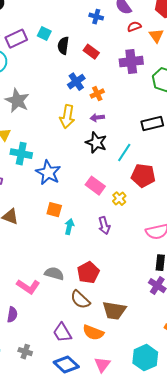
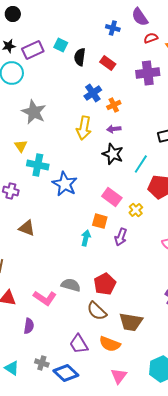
orange square: (54, 210) -> (100, 221), moved
purple arrow: (104, 226) -> (121, 237), turned 36
blue diamond: (66, 365) -> (66, 373), moved

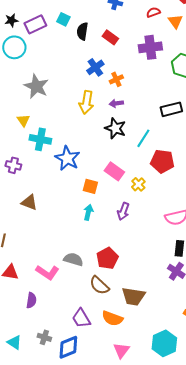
orange square: (100, 221) -> (90, 186), moved
blue diamond: (66, 373) -> (68, 347), turned -65

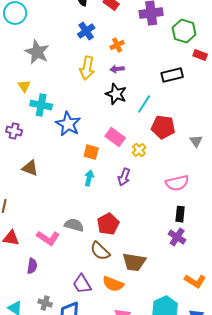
blue cross: (95, 67) -> (86, 31), moved

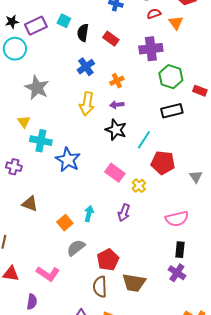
green hexagon: (184, 31) -> (171, 77), moved
orange square: (91, 152) -> (65, 223), moved, turned 35
gray semicircle: (74, 225) -> (76, 248), moved, turned -54
brown semicircle: (100, 251) -> (100, 287), turned 45
brown trapezoid: (134, 262) -> (134, 283), moved

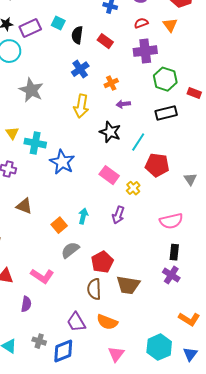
red semicircle: (154, 14) -> (141, 23), moved
purple arrow: (117, 105) -> (123, 104), moved
yellow triangle: (24, 122) -> (12, 133), moved

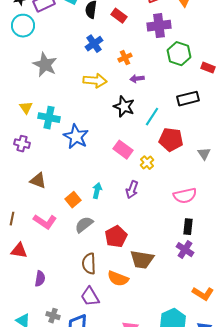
yellow arrow: (81, 106) -> (95, 81), turned -95
black rectangle: (166, 113) -> (188, 99), moved
pink L-shape: (42, 276) -> (45, 222), moved
brown semicircle: (94, 289) -> (89, 264), moved
orange semicircle: (107, 322) -> (118, 279), moved

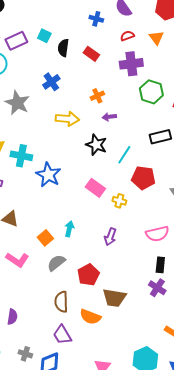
blue cross: (94, 44) -> (51, 82), moved
yellow cross: (147, 163) -> (119, 201), turned -32
purple arrow: (132, 190) -> (110, 237), moved

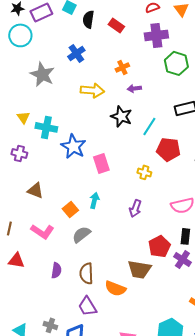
pink rectangle: (95, 188) -> (101, 163), moved, turned 36
red pentagon: (88, 275) -> (159, 246), moved
purple semicircle: (12, 317) -> (56, 270), moved

